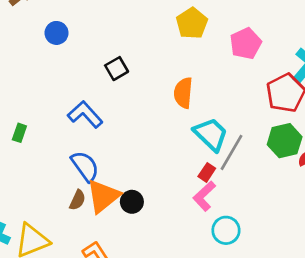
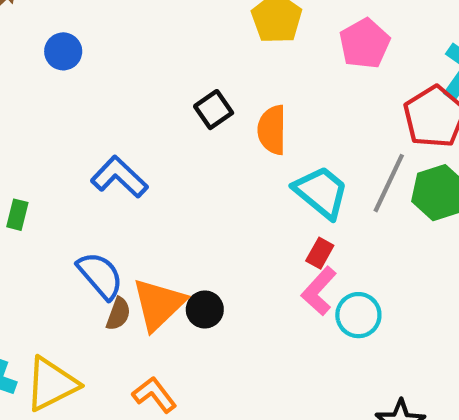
black square: (117, 69) -> (214, 110), moved
gray line: (231, 152) -> (389, 183), moved
blue semicircle: (85, 166) -> (100, 276), moved
cyan circle: (226, 230) -> (358, 315), moved

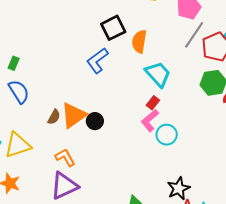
black square: (214, 110) -> (113, 28), size x1.4
blue L-shape: (119, 177) -> (97, 61), moved, turned -88
gray line: (389, 183) -> (194, 35), moved
blue semicircle: (100, 276) -> (19, 92), moved

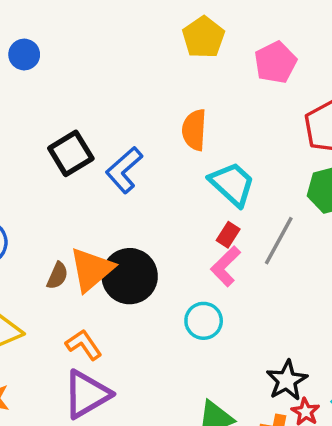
black square: (113, 28) -> (71, 153), moved
gray line: (194, 35) -> (279, 241), moved
black circle: (95, 121) -> (130, 276), size x1.8
cyan circle: (167, 135) -> (204, 321), moved

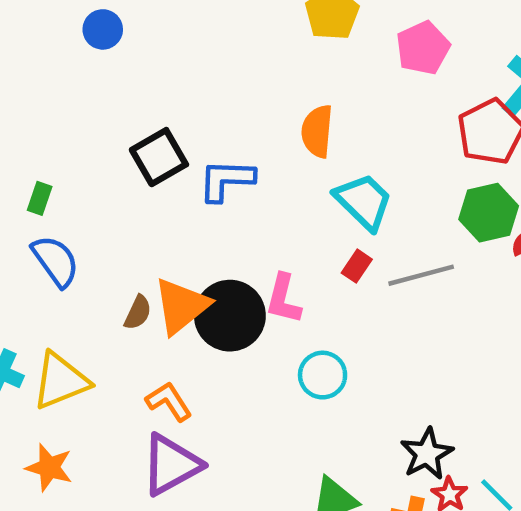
blue L-shape: (124, 170) -> (226, 180), turned 42
gray line: (279, 241) -> (421, 275), turned 45
pink L-shape: (226, 266) -> (283, 299), moved, turned -33

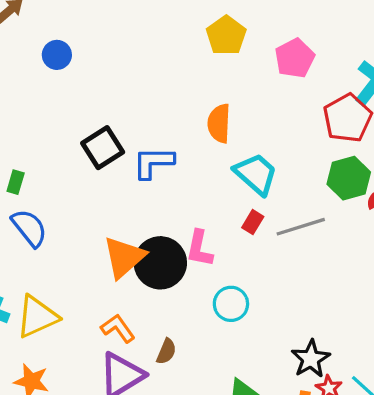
brown semicircle: (138, 313) -> (166, 351), moved

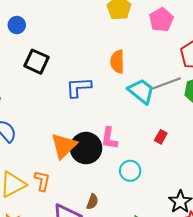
black square: (103, 148) -> (37, 62), moved, turned -30
red rectangle: (253, 222) -> (161, 137), moved
gray line: (301, 227) -> (167, 83), moved
orange L-shape: (118, 328) -> (42, 181), moved, turned 50

